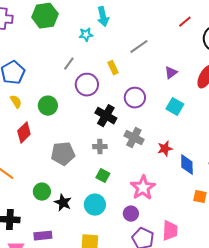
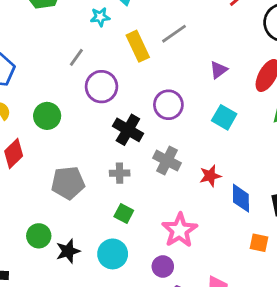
yellow rectangle: (113, 68) -> (138, 46), moved, size x1.5
black star: (63, 203) -> (68, 251), turned 30

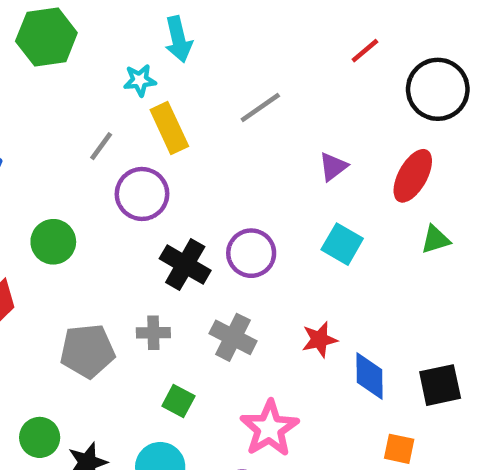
yellow rectangle: (138, 46) -> (169, 128), moved
purple circle: (168, 105) -> (251, 253), moved
gray cross: (167, 161) -> (233, 337), moved
gray cross: (120, 173) -> (153, 333), moved

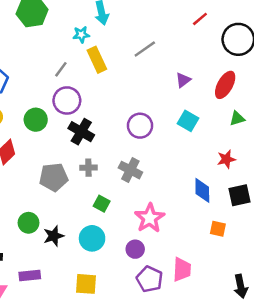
purple circle: (142, 194) -> (67, 100), moved
black cross: (185, 265) -> (81, 132), moved
red star: (319, 340) -> (226, 159), moved

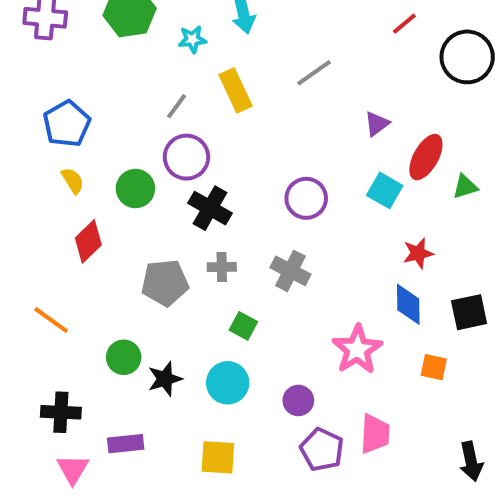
cyan star: (81, 35) -> (192, 39), moved
red ellipse: (225, 85) -> (426, 157), moved
red star: (226, 159) -> (418, 253), moved
pink star: (150, 218) -> (357, 349), moved

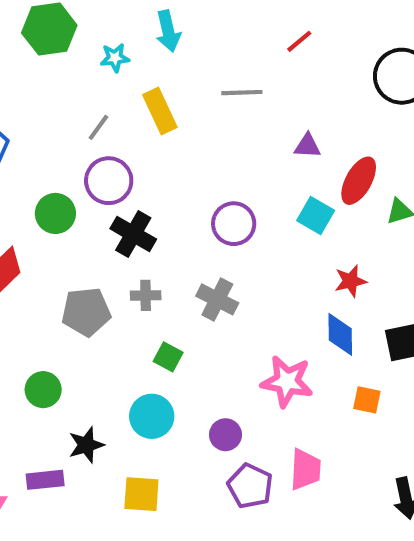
red line: (404, 24) -> (299, 41), moved
gray line: (314, 73) -> (242, 93), turned 33
purple triangle: (377, 124) -> (307, 146), turned 40
pink star: (357, 349) -> (287, 381), turned -30
black star: (165, 379) -> (86, 445), moved

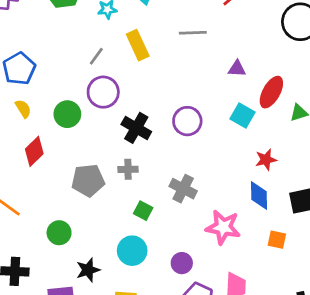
black cross: (133, 234) -> (136, 128), moved
gray cross: (217, 299) -> (183, 189), moved

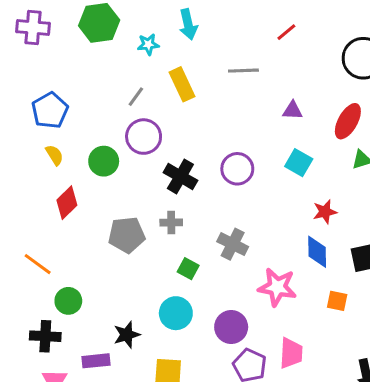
red ellipse: (271, 92) -> (348, 121), moved
green circle: (59, 233) -> (68, 301), moved
purple circle: (182, 263) -> (231, 327), size x1.4

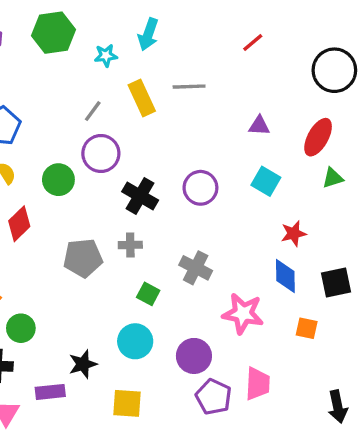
cyan arrow: (188, 24) -> (148, 34), turned 32
gray line: (243, 71) -> (189, 87), moved

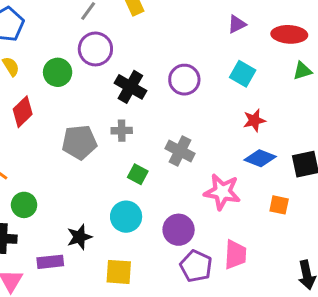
purple triangle: (259, 126) -> (237, 24), turned -30
red ellipse: (318, 137) -> (289, 34), turned 64
red star: (294, 234) -> (254, 120), moved
blue diamond: (285, 276) -> (260, 158), turned -68

